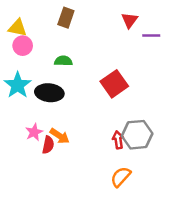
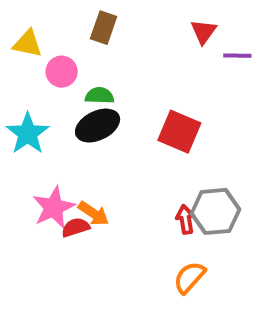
pink circle: (23, 46) -> (62, 72), moved
red square: (114, 84) -> (179, 132), turned -32
black ellipse: (49, 93) -> (98, 126), moved, turned -32
pink star: (34, 132) -> (54, 207), size x1.5
red semicircle: (48, 145) -> (76, 227), turned -120

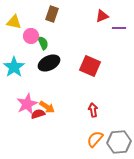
red triangle: (203, 32) -> (102, 16), turned 32
green semicircle: (100, 96) -> (43, 43), moved, turned 64
gray hexagon: (215, 211) -> (119, 142), moved

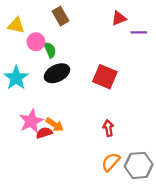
brown rectangle: (52, 14) -> (60, 16), turned -49

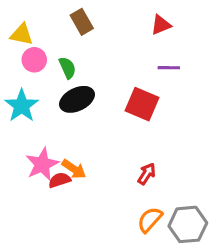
purple line: (139, 32) -> (169, 68), moved
pink circle: (36, 42) -> (34, 60), moved
red arrow: (108, 128) -> (147, 174), turned 42

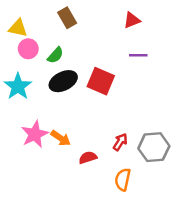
green semicircle: (68, 68) -> (55, 55), turned 66
red square: (142, 104) -> (101, 81), moved
red semicircle: (60, 180) -> (88, 158), moved
orange semicircle: (150, 220) -> (123, 180), turned -30
gray hexagon: (188, 224) -> (154, 147), moved

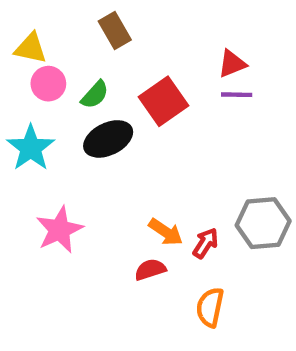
red triangle: (132, 20) -> (232, 64), moved
red square: (101, 81) -> (163, 101), moved, turned 32
orange arrow: (61, 138) -> (166, 232), moved
gray hexagon: (154, 147) -> (263, 223), moved

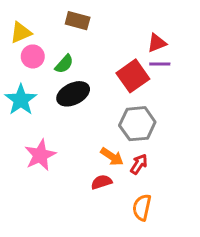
brown rectangle: (115, 30) -> (78, 21), turned -45
yellow triangle: (31, 48) -> (21, 33), turned -35
red square: (163, 101) -> (133, 76), moved
gray hexagon: (263, 223) -> (137, 124), moved

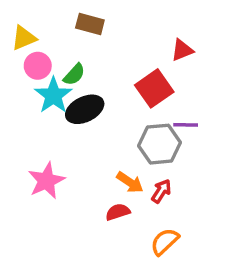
purple line: (160, 64) -> (186, 125), moved
cyan star: (21, 100) -> (53, 95), moved
orange semicircle: (142, 207) -> (165, 242), turned 35

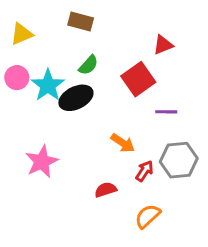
pink circle: (38, 66) -> (17, 78), moved
green semicircle: (74, 74) -> (88, 65), moved
gray hexagon: (160, 144) -> (179, 160), moved
orange arrow: (130, 182) -> (123, 143), moved

